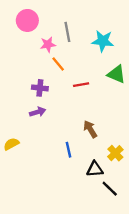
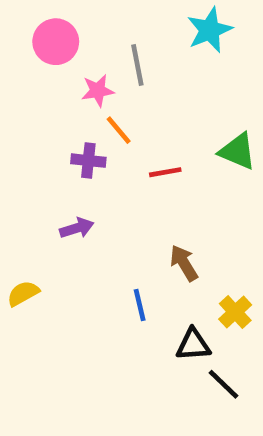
cyan star: (103, 41) -> (210, 30), moved, turned -30
purple cross: (40, 88) -> (88, 161), moved

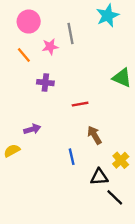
orange line: (119, 130) -> (24, 55), moved
red line: (165, 172) -> (80, 104), moved
purple arrow: (77, 228) -> (32, 129), moved

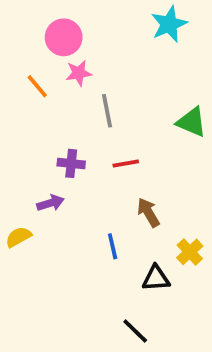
pink circle: (29, 22) -> (64, 37), moved
gray line: (70, 33) -> (107, 111), moved
purple cross: (45, 83) -> (71, 163), moved
black line: (115, 197) -> (135, 331), moved

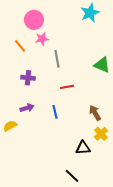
purple cross: (71, 163) -> (28, 78), moved
brown arrow: (148, 212) -> (95, 113), moved
blue line: (113, 246) -> (55, 112), moved

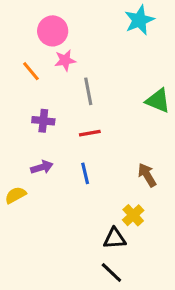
red line: (67, 87) -> (90, 133), moved
yellow cross: (101, 134) -> (133, 215), moved
black triangle: (83, 148) -> (115, 238), moved

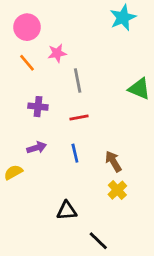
pink circle: (53, 31) -> (27, 27), moved
brown arrow: (147, 175) -> (113, 161), moved
black triangle: (115, 238) -> (67, 211), moved

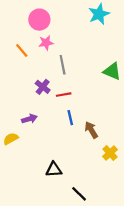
pink circle: (27, 27) -> (39, 20), moved
purple cross: (38, 107) -> (43, 87), moved, turned 32
blue line: (75, 153) -> (70, 118), moved
yellow cross: (117, 190) -> (110, 153), moved

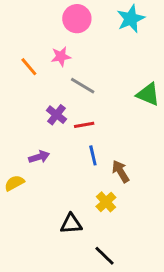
pink circle: (39, 20) -> (77, 19), moved
gray line: (63, 65) -> (83, 86), turned -48
yellow cross: (110, 153) -> (106, 202), moved

